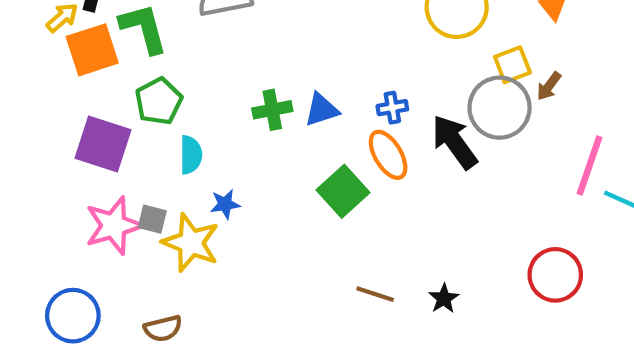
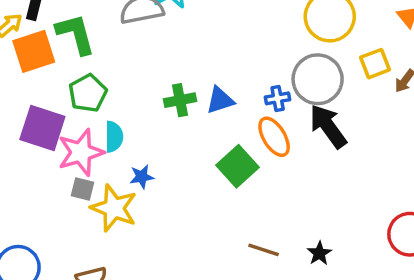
gray circle: (500, 108) -> (318, 79), moved
pink star: (114, 226) -> (81, 152), moved

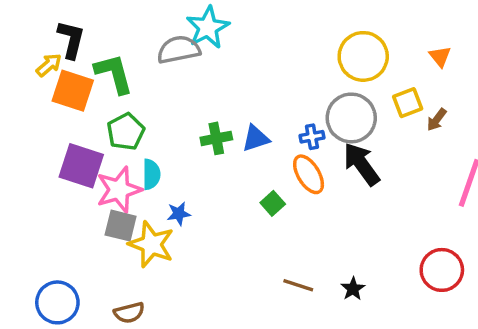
orange square: (34, 51) -> (73, 91), turned 36
green square: (237, 166) -> (273, 203), size x0.6
gray square: (83, 189) -> (121, 226), size x1.4

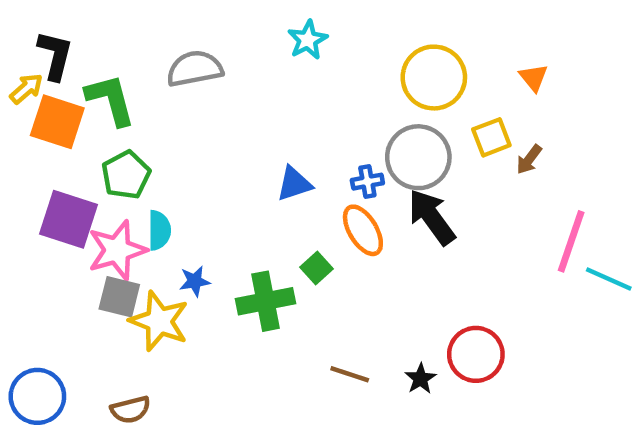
cyan star: (208, 27) -> (308, 40), moved, size x0.7
green cross: (216, 138) -> (266, 301), moved, size x1.4
red circle: (442, 270) -> (476, 354), moved

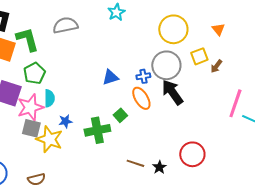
black star: (421, 379) -> (159, 167), moved

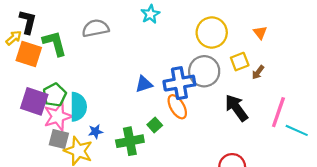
green pentagon: (34, 73) -> (55, 95), moved
blue cross: (143, 76) -> (179, 83), size x2.0
black arrow: (172, 92) -> (236, 108), moved
cyan semicircle: (49, 98) -> (78, 107), size x1.5

